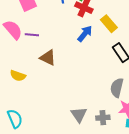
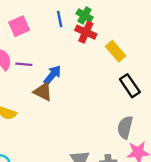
blue arrow: (85, 34) -> (52, 75), moved

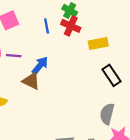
blue line: (60, 19) -> (47, 26), moved
yellow rectangle: (116, 51) -> (98, 44), turned -60

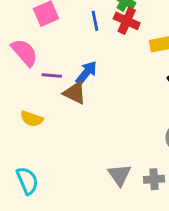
purple line: (14, 56) -> (52, 76), moved

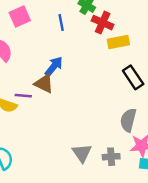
red cross: (127, 21) -> (103, 23), moved
purple line: (52, 76) -> (23, 96), moved

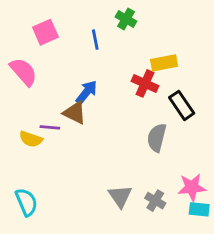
red cross: (103, 23) -> (145, 83), moved
gray semicircle: (128, 120) -> (157, 138), moved
gray cross: (111, 157) -> (155, 201), turned 35

